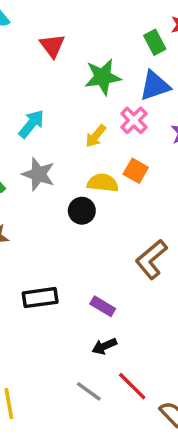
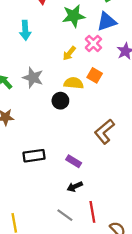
cyan arrow: (31, 124) -> (25, 30), moved, turned 138
red line: (132, 386) -> (92, 212), turned 35

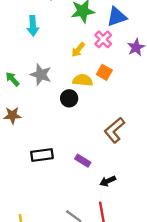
black arrow: (75, 187) -> (108, 181), moved

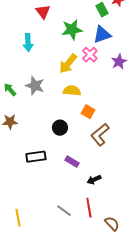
yellow arrow: (78, 50) -> (68, 64), size x1.5
orange square: (104, 72) -> (88, 112), moved
black circle: (69, 98) -> (60, 128), moved

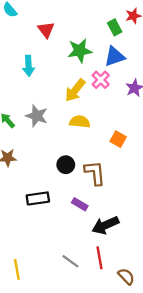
orange square: (88, 112) -> (118, 139), moved
brown L-shape: (100, 135) -> (95, 173), moved, turned 125
black arrow: (94, 180) -> (105, 225), size x1.6

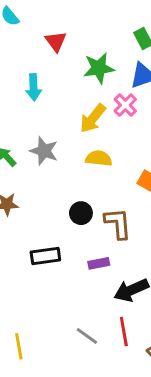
purple rectangle: (80, 204) -> (99, 263), turned -42

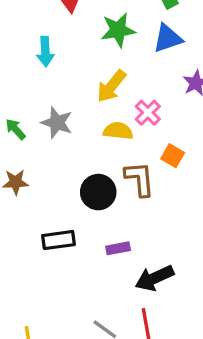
pink cross: (125, 105) -> (148, 113), moved
black circle: (81, 213) -> (98, 192), size x1.4
brown L-shape: (118, 223) -> (140, 179), moved

